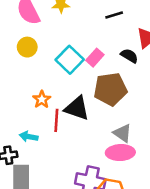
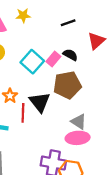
black semicircle: (129, 56) -> (70, 55), moved
black triangle: (77, 108) -> (40, 102), turned 35

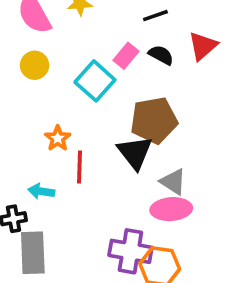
black semicircle: (70, 55) -> (161, 55), moved
pink rectangle: (53, 59) -> (126, 56), moved
black triangle: (40, 102) -> (135, 153), moved

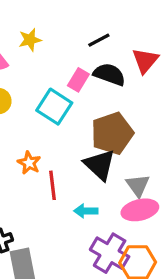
black semicircle: (161, 55) -> (109, 74), size x1.4
gray triangle: (173, 182) -> (138, 185), turned 30
cyan arrow: (41, 191) -> (86, 211), moved
purple cross: (130, 251) -> (110, 253), turned 30

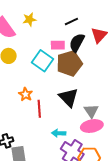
black semicircle: (109, 74) -> (77, 43), turned -84
pink rectangle: (78, 80) -> (58, 45), turned 56
brown pentagon: (112, 133) -> (69, 63), moved
cyan arrow: (86, 211) -> (59, 133), moved

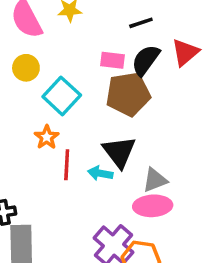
cyan square: (42, 61) -> (62, 96), moved
gray triangle: (91, 111) -> (155, 180), turned 35
cyan arrow: (59, 133) -> (100, 173), moved

